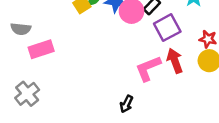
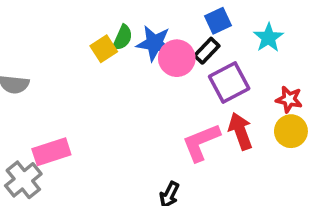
pink rectangle: (41, 49) -> (51, 152), moved

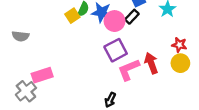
purple square: (229, 83) -> (116, 50), moved

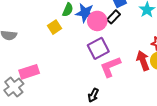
yellow square: (72, 16) -> (55, 27), moved
red arrow: (151, 63) -> (143, 61), moved

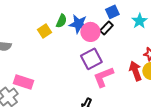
yellow square: (55, 27) -> (44, 31), moved
pink rectangle: (29, 72) -> (23, 82), turned 36

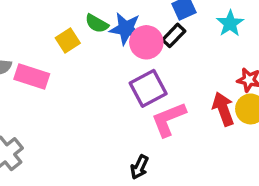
green semicircle: (61, 21) -> (97, 23), turned 96
pink rectangle: (23, 82) -> (32, 76), moved

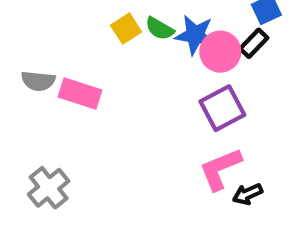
yellow square: (68, 41) -> (126, 29), moved
pink L-shape: (169, 119) -> (220, 169), moved
black arrow: (139, 167) -> (248, 194), moved, turned 40

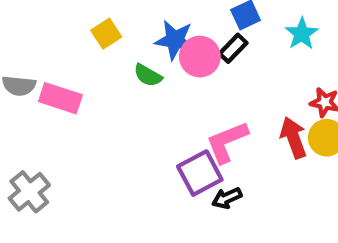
green semicircle: (160, 29) -> (148, 75), moved
purple square: (222, 108) -> (200, 173), moved
pink L-shape: (220, 169) -> (227, 142), moved

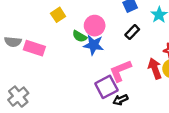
blue star: (175, 40) -> (94, 45), moved
black rectangle: (233, 48) -> (132, 32), moved
pink circle: (200, 57) -> (95, 26), moved

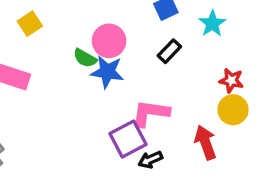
yellow square: (58, 15) -> (30, 24), moved
red arrow: (155, 69) -> (205, 142), moved
pink L-shape: (120, 71) -> (150, 113), turned 30

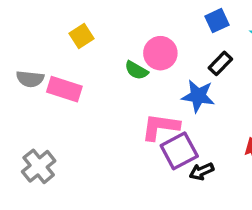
blue star: (107, 72) -> (198, 96), moved
pink L-shape: (150, 113) -> (160, 127), moved

